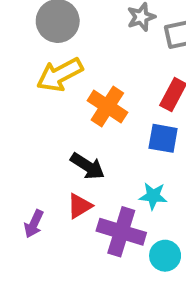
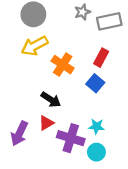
blue square: (163, 138) -> (95, 83), turned 30
cyan star: (153, 196) -> (96, 126), moved
purple arrow: (34, 224) -> (19, 133), size x1.5

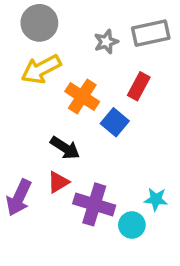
gray star: (82, 12) -> (106, 42), moved
blue square: (95, 83) -> (115, 122), moved
cyan star: (96, 126) -> (156, 199), moved

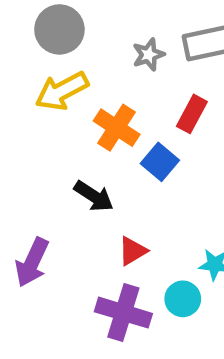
red triangle: (58, 182) -> (133, 251), moved
purple cross: (94, 204) -> (123, 313), moved

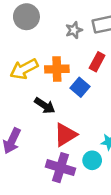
yellow arrow: (62, 91) -> (24, 69), moved
orange cross: (117, 128) -> (57, 69), turned -35
red triangle: (133, 251) -> (65, 135), size x1.5

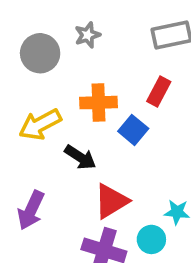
gray circle: (26, 17) -> (40, 53), moved
gray star: (74, 30) -> (88, 35), moved
yellow arrow: (24, 69) -> (40, 124), moved

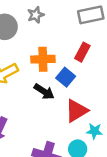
black arrow: (80, 157) -> (44, 92), moved
red triangle: (111, 201) -> (76, 111), moved

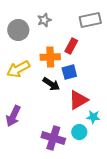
red rectangle: (82, 52) -> (71, 46), moved
blue square: (66, 77) -> (69, 72), turned 35

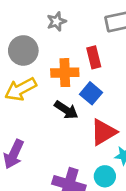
gray circle: (18, 30) -> (23, 50), moved
red rectangle: (71, 46) -> (94, 57), turned -42
blue square: (69, 72) -> (91, 93), turned -35

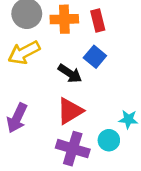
orange cross: (65, 73) -> (64, 19), moved
red triangle: (103, 132) -> (70, 111), moved

